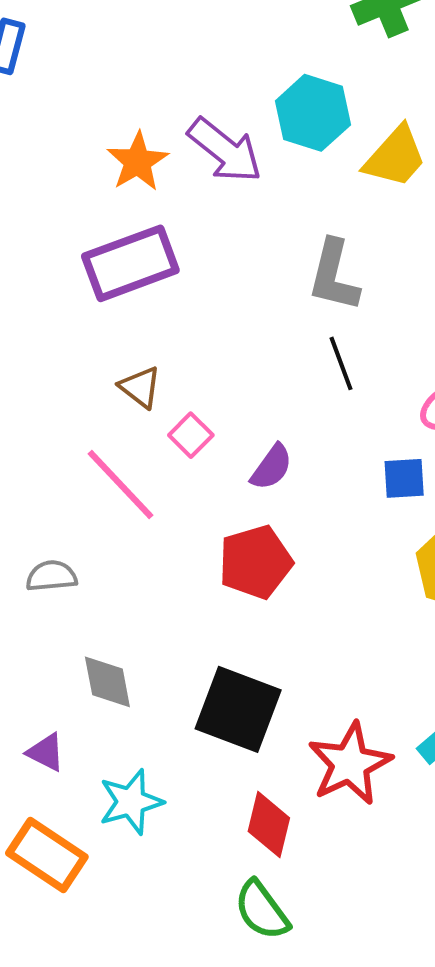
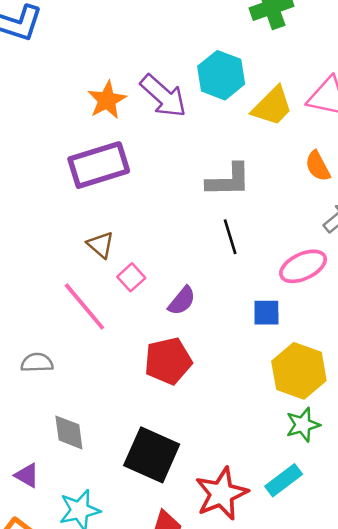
gray L-shape: (334, 276) -> (229, 180), turned -108

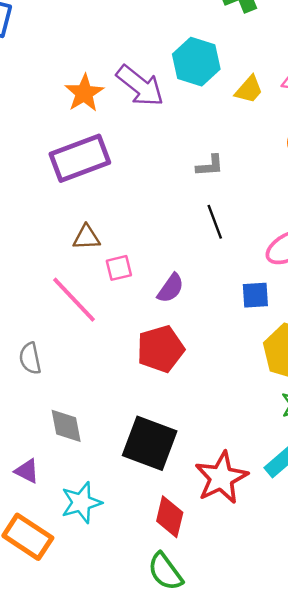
yellow trapezoid: (272, 106) -> (249, 90), size x0.7
gray L-shape: (229, 180) -> (210, 166), size x0.6
brown triangle: (101, 245) -> (86, 237), turned -40
pink square: (131, 277) -> (119, 268), turned 32
gray semicircle: (37, 363) -> (30, 358), turned -96

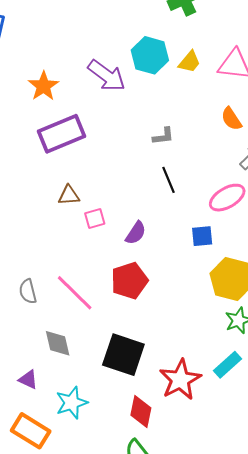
yellow trapezoid: (249, 90) -> (190, 62), moved
orange star: (84, 93) -> (43, 86), moved
pink line: (74, 300) -> (75, 293), moved

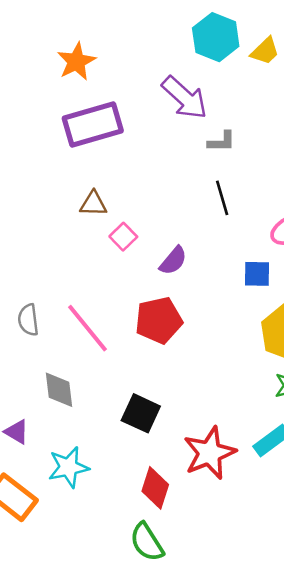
purple arrow: (107, 76) -> (185, 98), moved
pink square: (95, 218) -> (123, 237), turned -35
black square: (123, 355) -> (141, 413), size x0.7

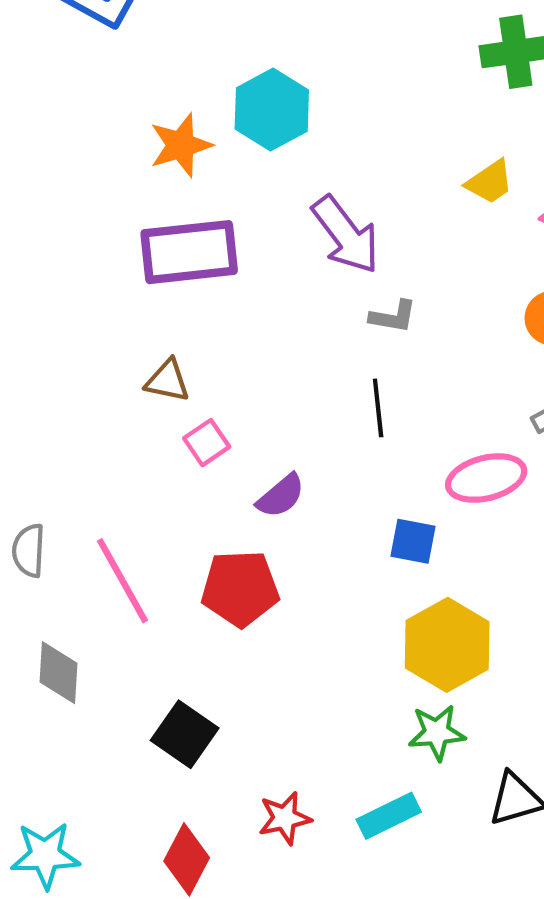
cyan hexagon: (216, 37) -> (272, 109), moved
red star: (210, 453) -> (285, 818), size x0.6
cyan star: (68, 467) -> (45, 855), moved

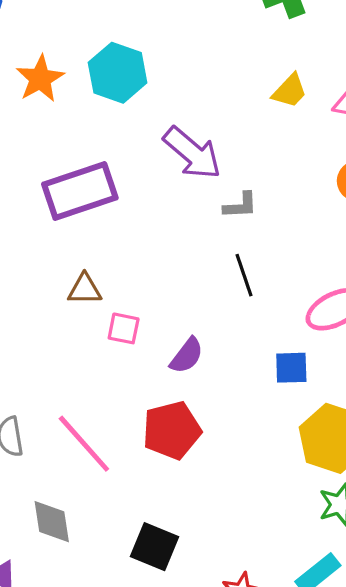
orange star: (181, 145) -> (40, 79), moved
pink square: (207, 443) -> (124, 328), turned -32

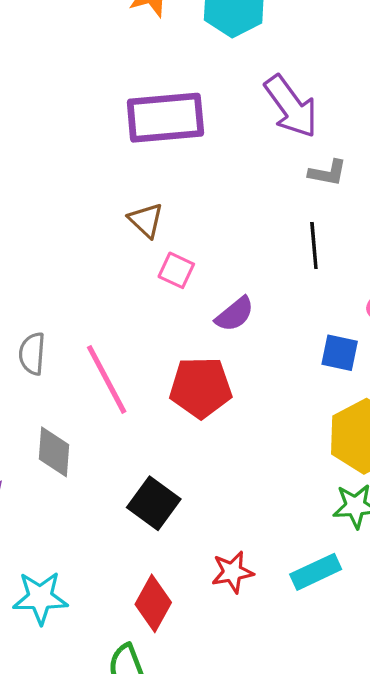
brown triangle: (85, 289) -> (146, 220), turned 30

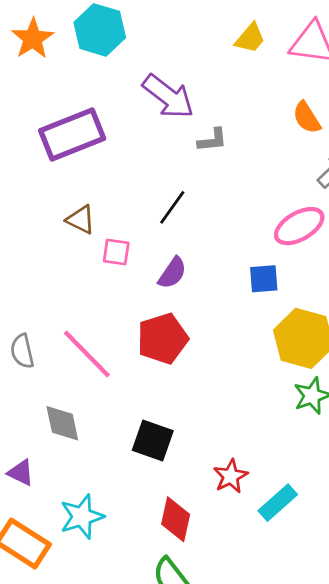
black line: (314, 246) -> (172, 207), moved, turned 57
cyan rectangle: (316, 572) -> (278, 503), moved
cyan star: (40, 598) -> (82, 517), moved

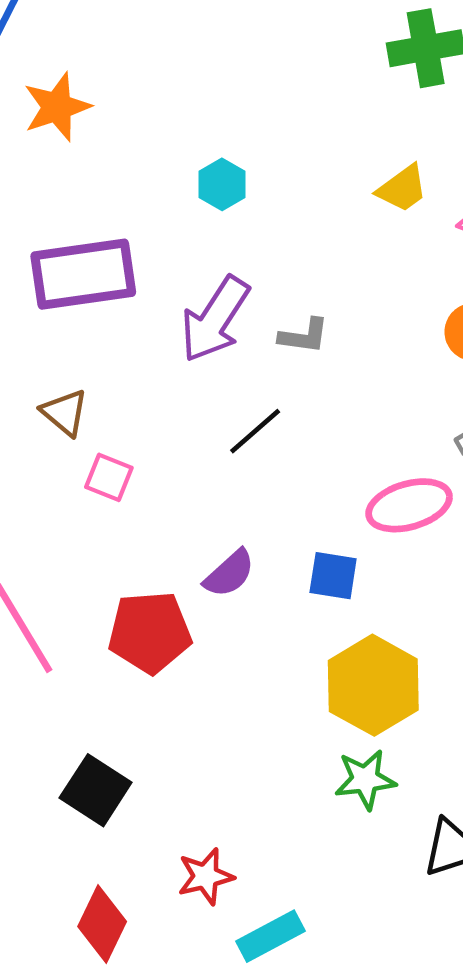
cyan hexagon: (100, 30) -> (222, 184), moved, size x0.6
purple arrow: (168, 96) -> (215, 319), moved, turned 72
black line: (172, 207) -> (255, 431), moved
purple semicircle: (172, 273) -> (229, 574), moved

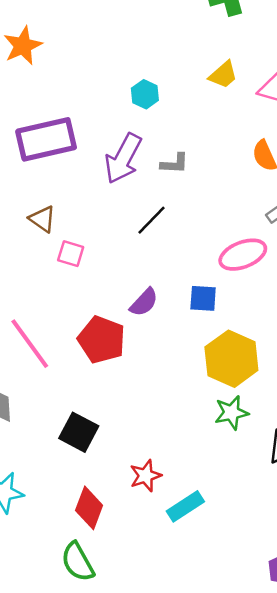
cyan hexagon: (222, 184) -> (145, 94), moved
red pentagon: (150, 632) -> (102, 340), turned 30

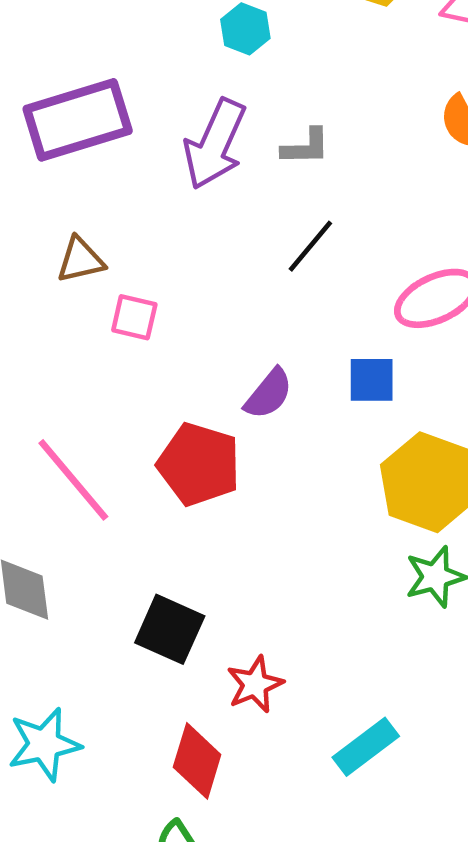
brown triangle: (42, 219) -> (81, 260), turned -44
black line: (152, 220) -> (310, 246), moved
red star: (146, 476) -> (255, 684), moved

